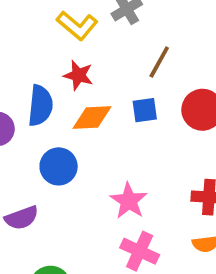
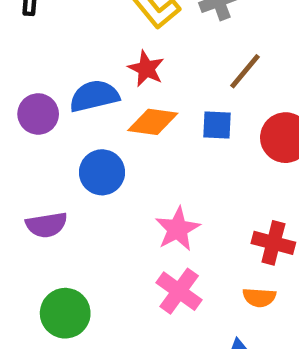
blue semicircle: (40, 106) -> (94, 96), turned -120

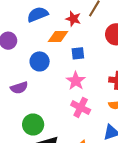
red star: (146, 69) -> (73, 19), moved
blue semicircle: (94, 96) -> (38, 14), moved
blue square: (217, 125) -> (78, 53), moved

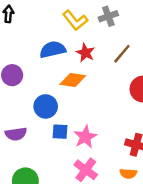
red star: (73, 19) -> (85, 53), moved
blue square: (78, 53) -> (60, 132), moved

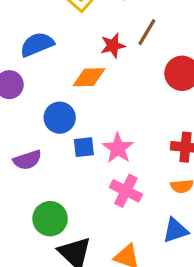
blue semicircle: (53, 50) -> (37, 44), moved
red star: (85, 53) -> (113, 46), moved, turned -30

